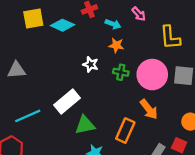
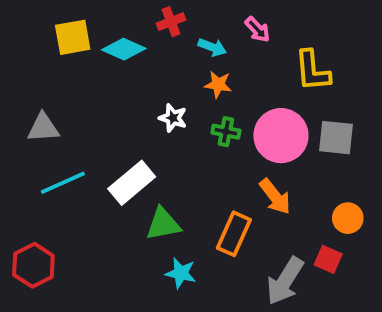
cyan line: (28, 116) -> (63, 183), moved

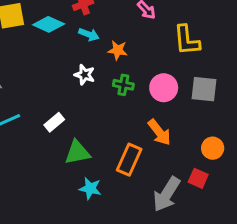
cyan arrow: (212, 47) -> (89, 34), moved
pink circle: (281, 136) -> (164, 88), size x0.7
white rectangle: (132, 183) -> (54, 122), size x0.6

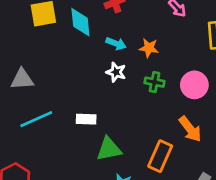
cyan diamond: (49, 24) -> (80, 22), turned 60
cyan arrow: (89, 34) -> (116, 44), moved
white rectangle: (54, 122) -> (86, 119), turned 42

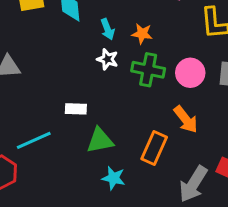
cyan arrow: (116, 44) -> (108, 29), turned 48
green cross: (155, 82) -> (148, 70), size x1.5
cyan line: (36, 119) -> (34, 140), moved

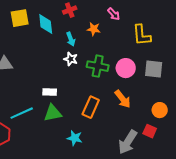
orange star: (142, 34) -> (94, 29), moved
green triangle: (100, 140) -> (53, 113), moved
orange rectangle: (154, 148) -> (91, 107), moved

